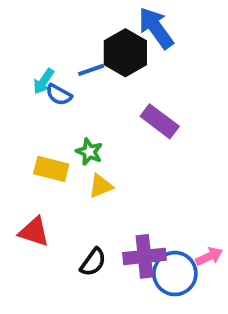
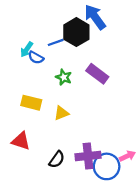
green star: (89, 152) -> (64, 77), moved

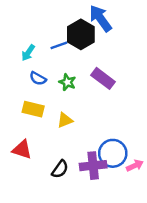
blue semicircle: (36, 58) -> (38, 78), moved
blue circle: (107, 166) -> (113, 153), moved

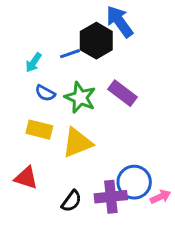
green star: (67, 82) -> (80, 97), size x1.5
yellow triangle: (65, 120) -> (77, 143), size x1.6

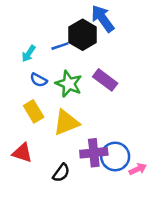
yellow rectangle: (39, 130) -> (34, 111), turned 45
purple cross: (111, 197) -> (94, 153), moved

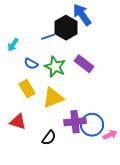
cyan arrow: (29, 54) -> (13, 45), moved

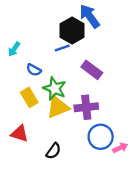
blue line: (48, 37) -> (62, 48), moved
green star: (55, 67) -> (55, 89), moved
purple cross: (75, 122) -> (86, 107), moved

